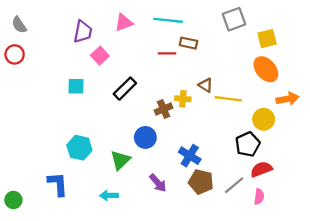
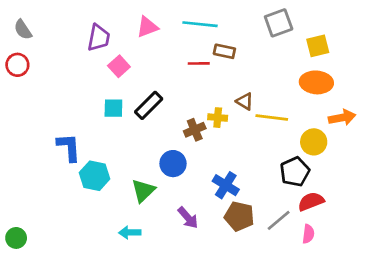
orange ellipse: (266, 69) -> (316, 82), turned -45
cyan square: (76, 86) -> (113, 108), moved
blue L-shape: (58, 184) -> (69, 147), moved

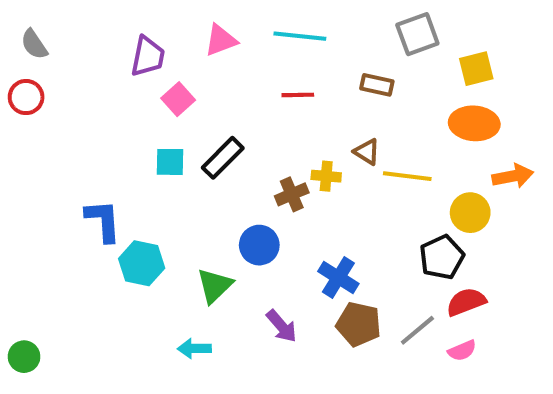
brown rectangle: (224, 51) -> (377, 85), moved
pink semicircle: (308, 234) -> (462, 351), turned 60

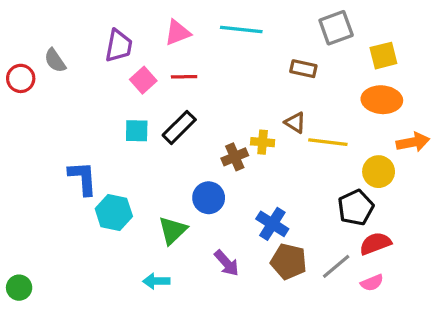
gray semicircle: (34, 44) -> (55, 60), moved
red line: (298, 95) -> (184, 77), moved

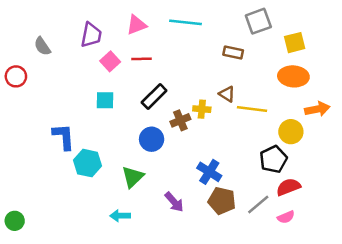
red circle: (21, 78) -> (16, 76), moved
black rectangle: (179, 127) -> (154, 97), moved
blue circle: (209, 198) -> (152, 139), moved

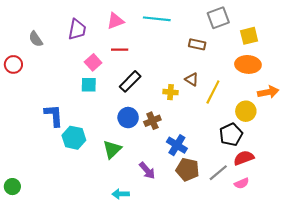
pink square: (110, 61) -> (93, 62), moved
yellow line: (252, 109) -> (213, 92), turned -70
brown cross: (180, 120) -> (152, 121), moved
cyan arrow: (120, 216) -> (121, 194), moved

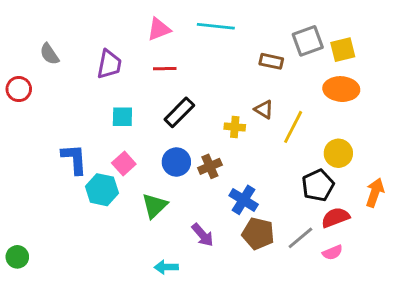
gray square: (218, 18) -> (308, 41), moved
purple trapezoid: (77, 29) -> (109, 64), moved
pink square: (93, 62) -> (124, 163), moved
orange arrow: (268, 92) -> (375, 193), moved, turned -60

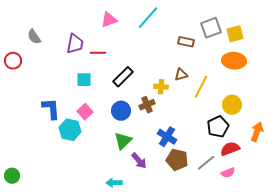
cyan line: (216, 26) -> (148, 18), turned -55
red line: (165, 69) -> (98, 53), moved
brown triangle: (264, 109) -> (181, 75), turned -48
brown cross: (210, 166) -> (147, 105), moved
green triangle: (154, 206) -> (123, 141), moved

